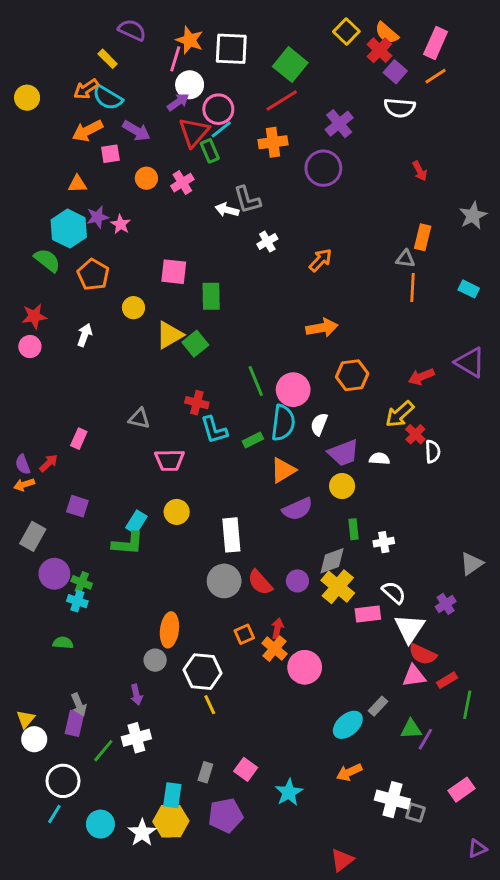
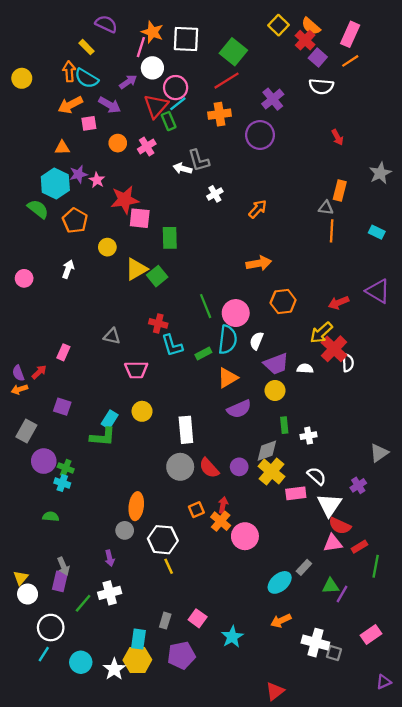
orange arrow: (86, 89) -> (69, 71), turned 120
purple arrow: (178, 102) -> (128, 82), moved
red star: (34, 316) -> (125, 200), moved, size x1.4
red cross: (415, 434) -> (334, 349), size x1.6

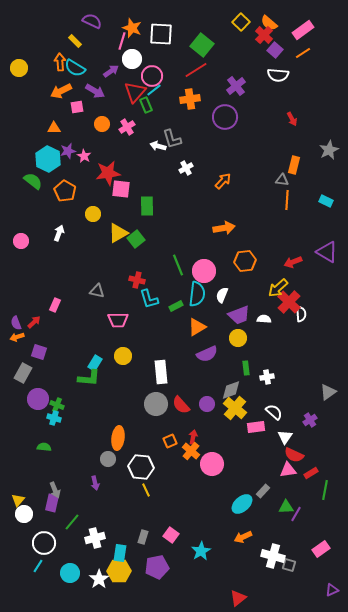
pink rectangle: (350, 34) -> (303, 30), turned 30
purple square: (62, 407) -> (39, 352), moved
white triangle: (329, 505) -> (285, 437), size x0.7
white cross: (110, 593) -> (95, 538), moved

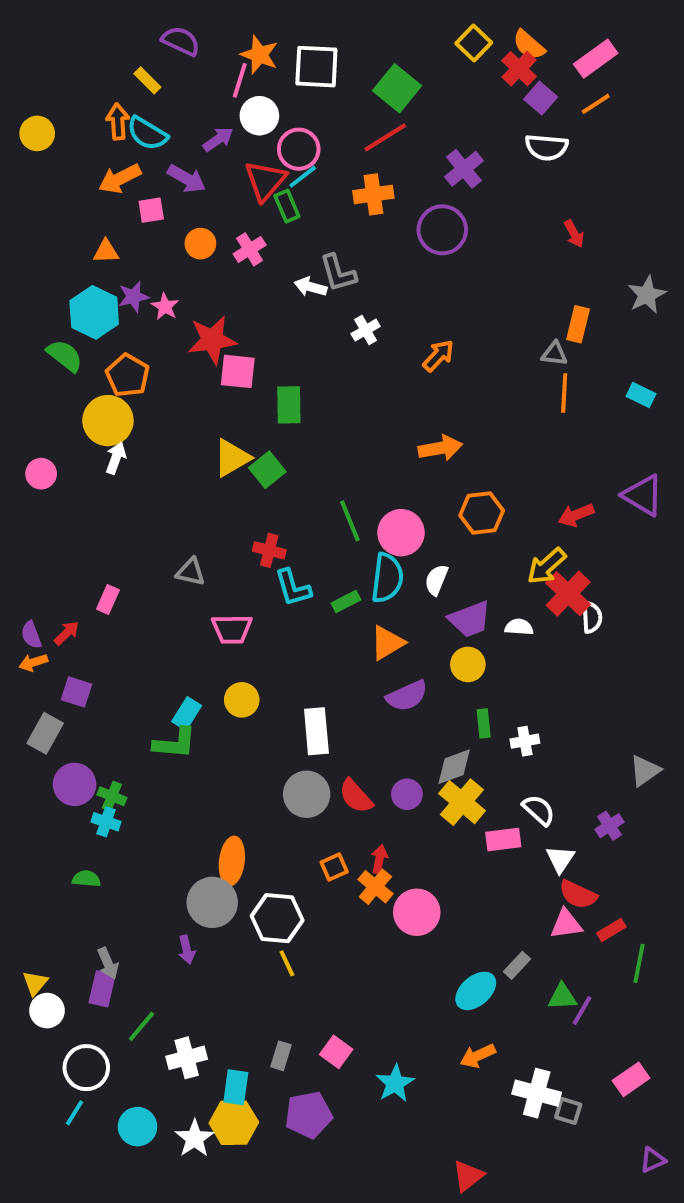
yellow circle: (93, 214) -> (108, 421), moved, size x1.6
gray circle: (108, 459) -> (212, 902), size x1.6

